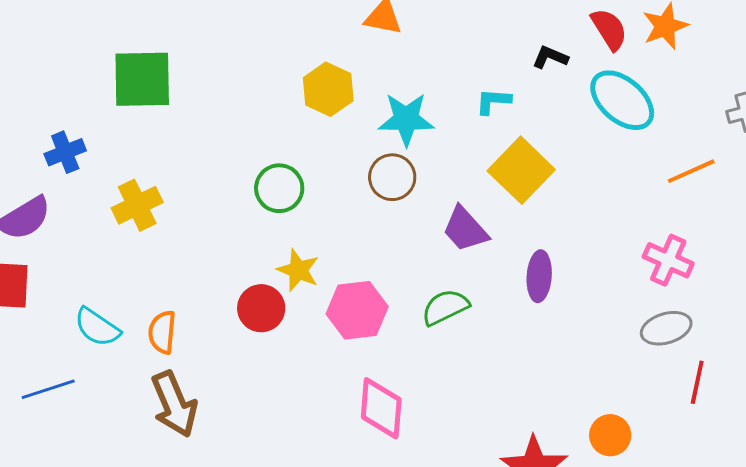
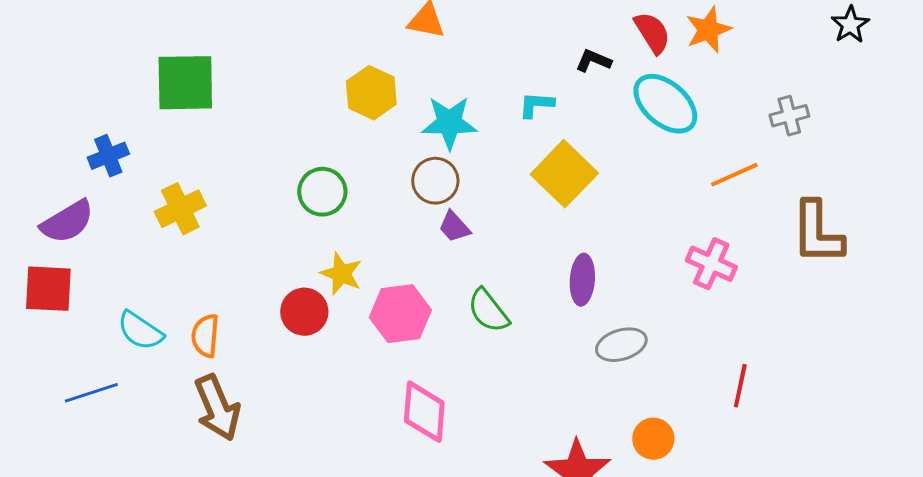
purple trapezoid: (465, 229) -> (454, 227), moved, size x0.7
green semicircle: (445, 307) -> (488, 311), turned -102
gray ellipse: (666, 328) -> (621, 345), moved

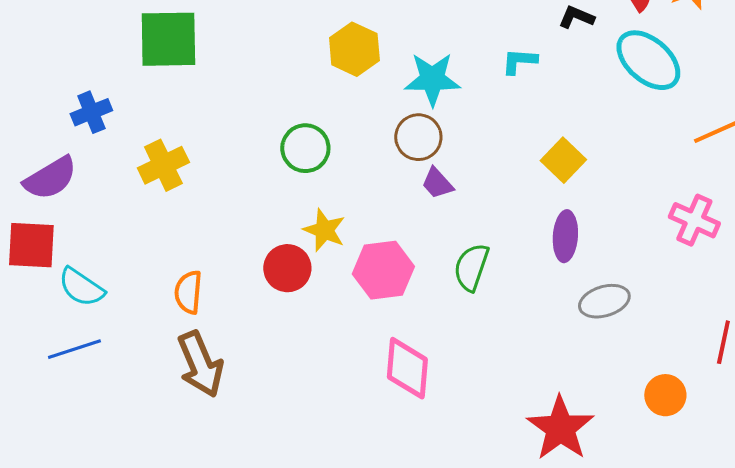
yellow square: (564, 174) -> (563, 160), moved, size x0.7
green semicircle: (488, 311) -> (471, 267), turned 57
cyan semicircle: (140, 331) -> (81, 287), moved
orange circle: (653, 439) -> (665, 395), moved

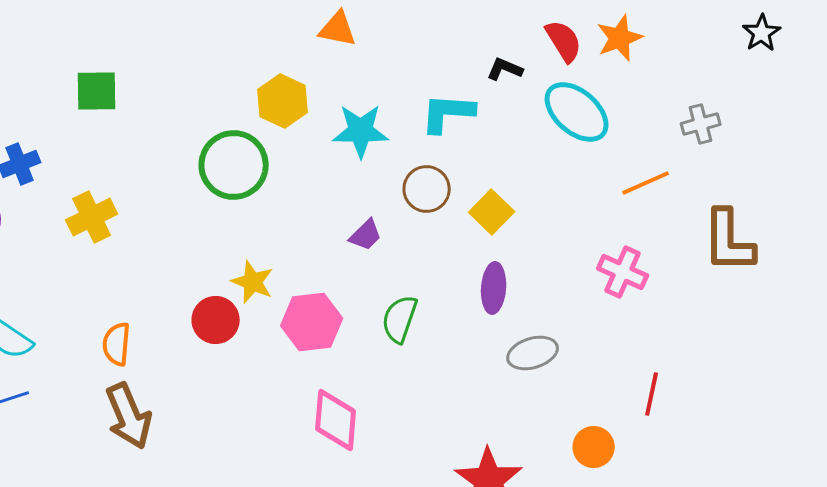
green square: (168, 39) -> (97, 91), size x0.7
cyan L-shape: (519, 61) -> (448, 113), size x1.5
brown circle: (418, 137) -> (427, 189), moved
green circle: (305, 148) -> (234, 165), moved, size x1.4
purple trapezoid: (437, 183) -> (366, 235), turned -93

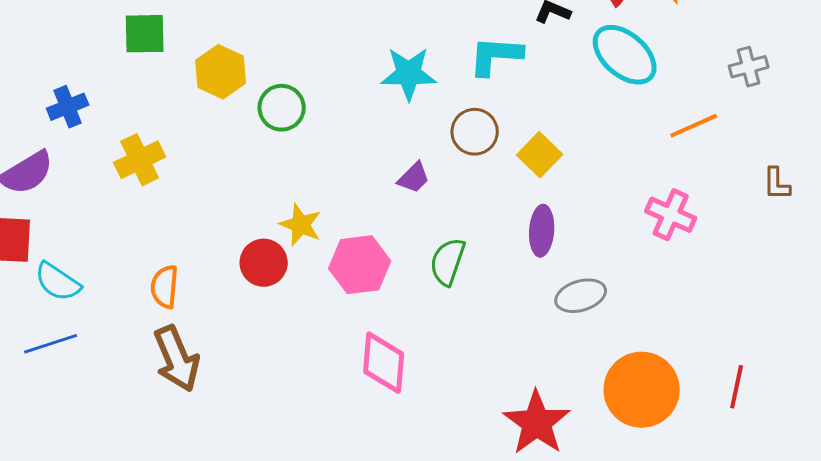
yellow hexagon: (283, 101) -> (221, 72), moved
green circle: (234, 165) -> (282, 108), size x0.7
brown L-shape: (729, 241) -> (777, 184), size x0.5
red line: (652, 394) -> (737, 387), moved
orange circle: (594, 447) -> (642, 390), size x1.8

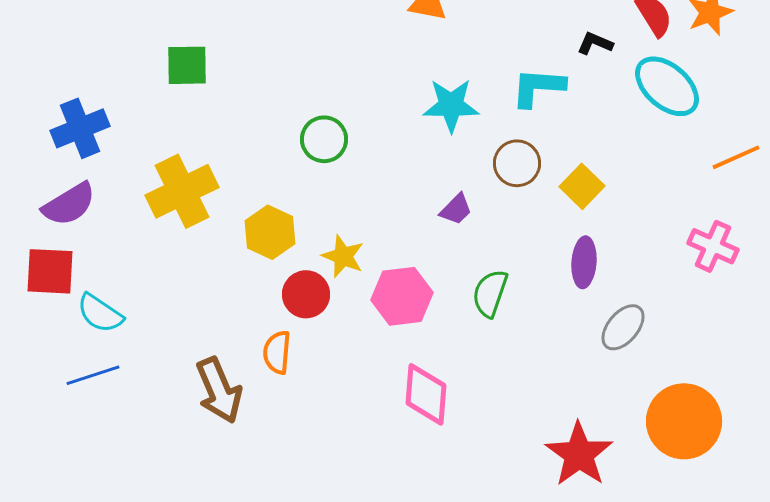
yellow hexagon: (221, 72) -> (270, 232), moved
blue cross: (68, 107) -> (80, 128), moved, size x1.4
yellow cross: (140, 160) -> (182, 191), size x1.4
orange semicircle: (165, 287) -> (277, 352), moved
gray ellipse: (581, 296) -> (623, 327), turned -33

